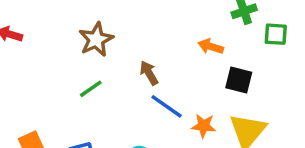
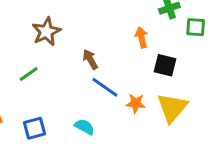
orange arrow: (211, 46) -> (142, 37), turned 60
green line: (91, 89) -> (29, 74), moved

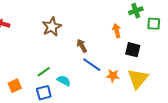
green line: (29, 74) -> (44, 72), moved
cyan semicircle: (84, 127) -> (64, 81), moved

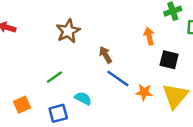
green line: (44, 72) -> (54, 77), moved

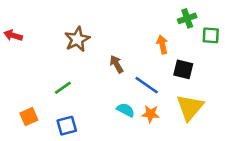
blue line: (118, 78) -> (147, 85), moved
orange star: (144, 92) -> (151, 114), moved
cyan semicircle: (83, 98) -> (126, 110), moved

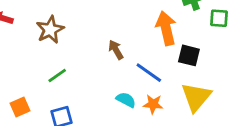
brown star: (77, 39) -> (50, 30), moved
orange arrow: (162, 45) -> (166, 28), size x1.6

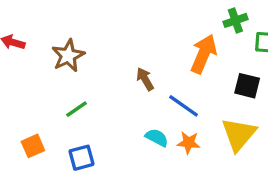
orange arrow: (166, 28) -> (204, 54), turned 36
black square: (189, 55) -> (247, 86), moved

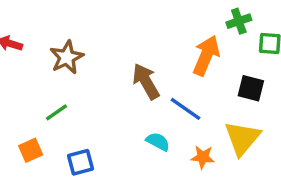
brown arrow: (145, 79) -> (146, 81), size x1.5
green line: (76, 109) -> (56, 112), moved
orange star: (189, 143) -> (203, 157), moved

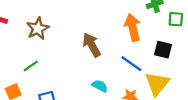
orange arrow: (206, 56) -> (133, 27), turned -36
blue line: (185, 109) -> (131, 64), moved

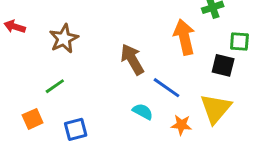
green square: (176, 19) -> (239, 42), moved
blue line: (131, 64) -> (166, 88), moved

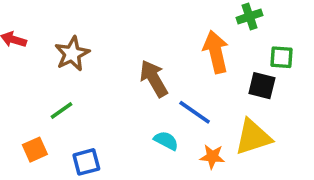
yellow triangle: (216, 109) -> (253, 137), turned 32

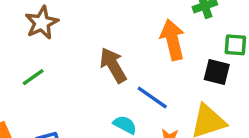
brown star: (72, 54) -> (42, 23), moved
green line: (61, 110) -> (33, 77), moved

